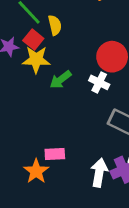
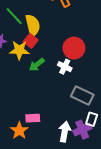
yellow semicircle: (55, 25) -> (33, 25), size x1.5
red square: (33, 40) -> (31, 41), moved

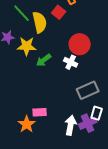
red square: (31, 41) -> (59, 12), moved
gray rectangle: (82, 96) -> (88, 90), turned -50

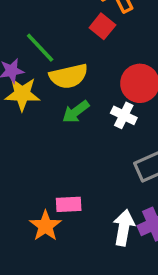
green line: (22, 13) -> (40, 48), moved
yellow semicircle: (40, 22) -> (69, 76), moved, turned 90
yellow star: (27, 46) -> (22, 94), moved

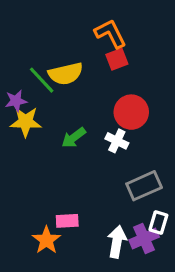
red square: (102, 26) -> (117, 59), moved, turned 30
yellow semicircle: (69, 76) -> (66, 74), moved

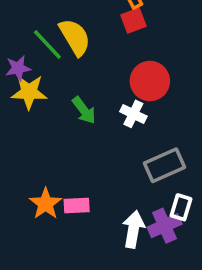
yellow semicircle: (66, 74) -> (75, 37), turned -108
green arrow: (74, 138) -> (84, 110), turned -90
orange star: (46, 240) -> (46, 204), moved

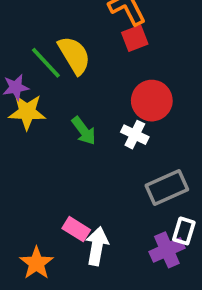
orange star: (46, 204) -> (36, 263), moved
pink rectangle: (77, 205) -> (76, 229), turned 35
white arrow: (133, 229) -> (97, 246), moved

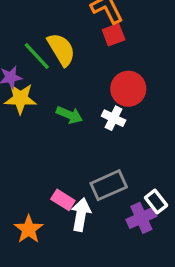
green arrow: (84, 131) -> (69, 115), turned -30
gray rectangle: (167, 188) -> (109, 185), moved
white rectangle: (184, 231) -> (156, 202), turned -55

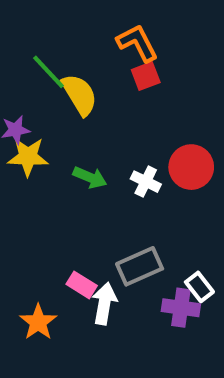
green line: (37, 56) -> (49, 72), moved
red circle: (128, 89) -> (191, 167), moved
purple cross: (141, 218) -> (181, 308), turned 32

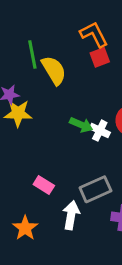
green line: (49, 72) -> (32, 54), turned 32
green arrow: (90, 177) -> (81, 125), moved
pink rectangle: (82, 285) -> (44, 185), moved

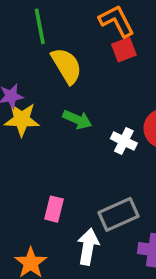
green line: (32, 54) -> (40, 26), moved
green arrow: (81, 125) -> (77, 119), moved
pink rectangle: (44, 185) -> (54, 209), turned 72

